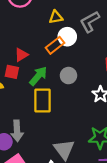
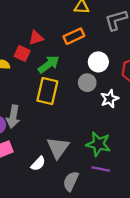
white circle: (67, 37) -> (98, 62), moved
gray circle: (68, 76) -> (87, 83), moved

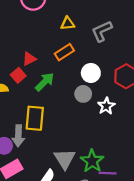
red square: (22, 53) -> (18, 75), turned 32
yellow rectangle: (47, 91) -> (35, 118), moved
green star: (98, 144) -> (92, 161), moved, turned 30

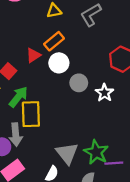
red triangle: (29, 59) -> (33, 55), moved
white circle: (91, 73) -> (59, 63), moved
green arrow: (45, 82) -> (18, 97), moved

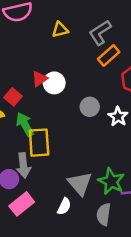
orange rectangle: (54, 41) -> (109, 55), moved
white circle: (59, 63) -> (54, 83), moved
green arrow: (18, 97) -> (25, 124), turned -65

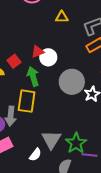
gray circle: (90, 107) -> (72, 82), size x1.6
green arrow: (25, 124) -> (33, 76), moved

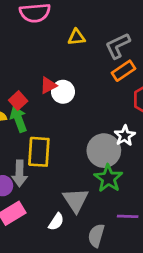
green arrow: (33, 76) -> (18, 119), moved
gray circle: (72, 82) -> (104, 151), moved
green star: (76, 143) -> (108, 178), moved

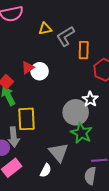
gray L-shape: (118, 46) -> (65, 36), moved
orange rectangle: (124, 71) -> (84, 50), turned -48
gray semicircle: (96, 236) -> (90, 176), moved

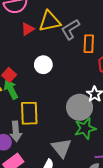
yellow triangle: (45, 29) -> (50, 21), size x1.6
red triangle: (28, 68) -> (28, 29), moved
green star: (81, 133) -> (85, 128), turned 30

